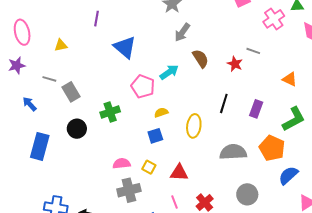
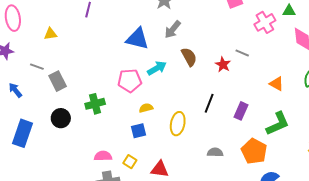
blue triangle: (125, 47) -> (137, 39), moved, turned -30
pink pentagon: (143, 86) -> (130, 81), turned -30
gray semicircle: (233, 152) -> (215, 152), size x0.6

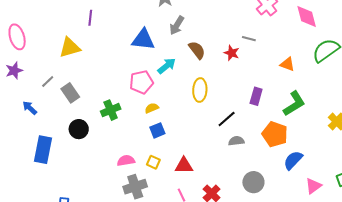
yellow triangle: (51, 34) -> (70, 48), moved, size x1.6
gray line: (37, 67) -> (48, 81), turned -56
black line: (209, 103) -> (227, 119), moved, turned 36
yellow semicircle: (146, 108) -> (152, 108), moved
yellow ellipse: (178, 124) -> (200, 90), moved

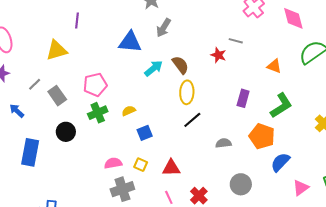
brown semicircle: (197, 50) -> (180, 65), moved
pink pentagon: (141, 82) -> (95, 85), moved
yellow semicircle: (152, 108) -> (129, 111), moved
black line: (227, 119) -> (192, 120), moved

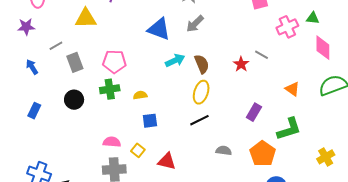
blue rectangle: (30, 152) -> (34, 111), size x0.6

